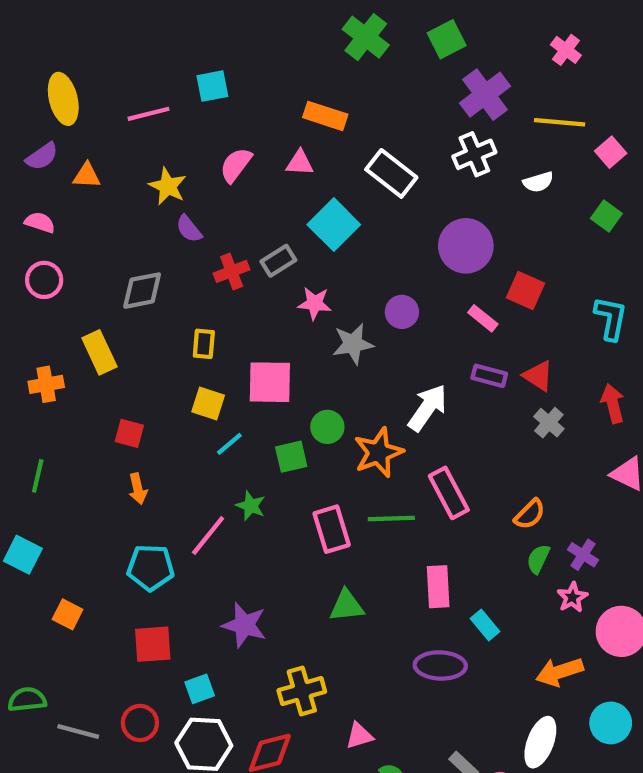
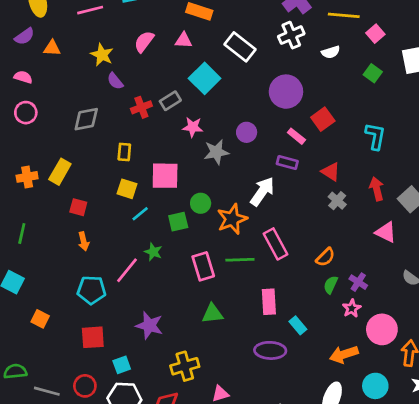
red square: (525, 291) -> (323, 119), turned 30
yellow rectangle: (99, 352) -> (60, 172), moved, turned 55
purple rectangle: (489, 376) -> (287, 163), moved

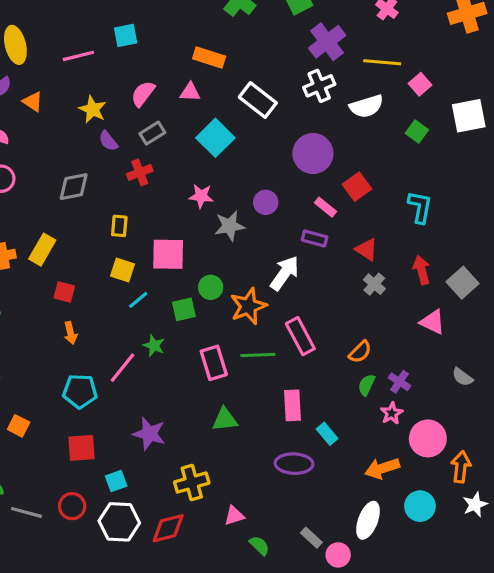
orange triangle: (52, 48) -> (33, 102), turned 30
white semicircle: (331, 52) -> (366, 106), size x1.5
gray rectangle: (170, 101) -> (152, 133), moved

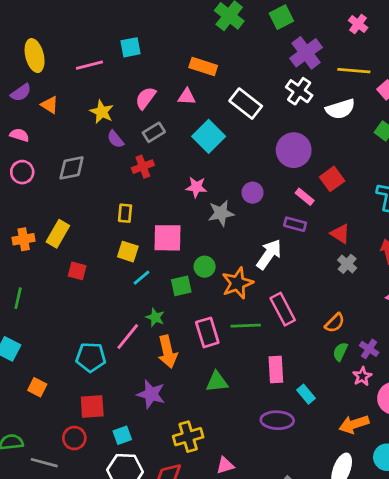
white cross: (319, 86) -> (299, 91), turned -32
gray diamond: (74, 187) -> (72, 168), moved
orange arrow: (71, 333) -> (168, 352), moved, size x1.6
red circle: (72, 506) -> (74, 438), moved

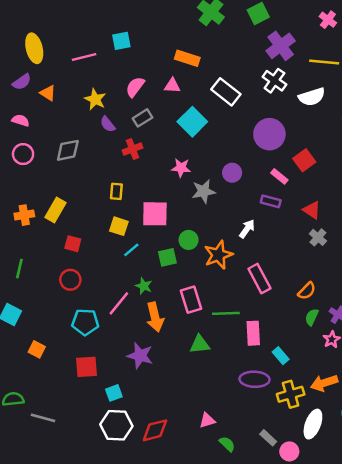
white arrow: (269, 254) -> (247, 229), size x0.7
green line: (246, 326) -> (226, 313), moved
yellow cross: (188, 437) -> (291, 394), moved
red circle: (74, 438) -> (70, 280), moved

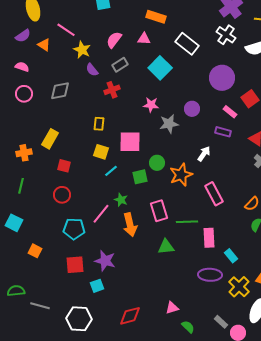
pink line: (84, 57) -> (66, 30), moved, turned 48
orange cross: (24, 215) -> (24, 153), moved
purple star: (140, 356) -> (105, 261), moved
yellow cross: (291, 394) -> (239, 287), turned -30
white hexagon: (116, 425) -> (79, 319), moved

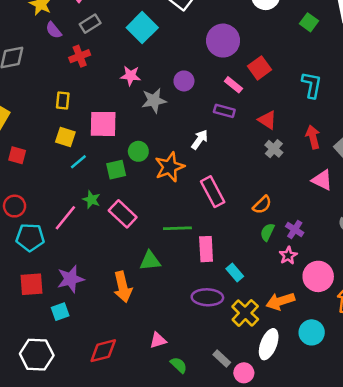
red circle: (62, 195) -> (15, 206), moved
pink rectangle: (159, 211) -> (123, 214), moved, turned -30
orange arrow: (130, 225) -> (123, 287), moved
purple star: (105, 261) -> (71, 279), turned -30

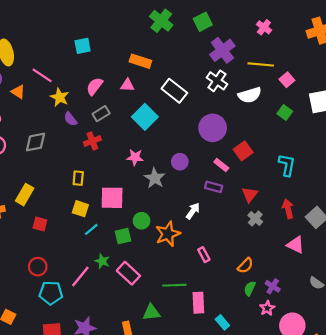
gray star: (154, 100) -> (155, 178), turned -30
red triangle: (267, 120) -> (250, 195), turned 35
pink rectangle: (213, 192) -> (204, 255), size x0.6

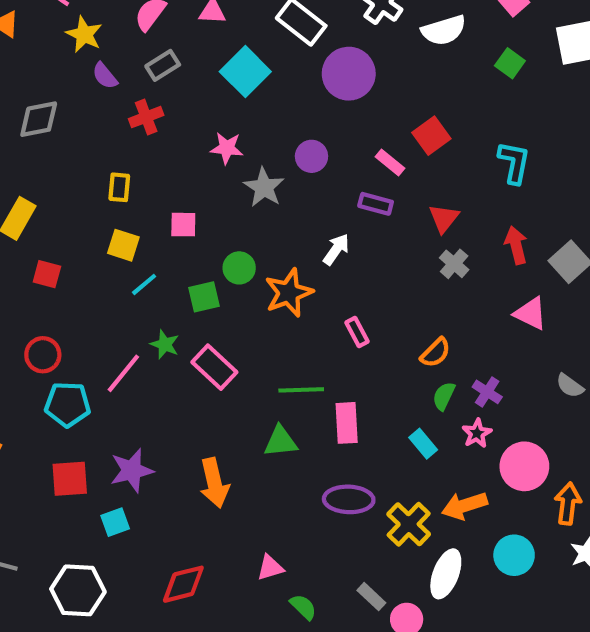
purple circle: (213, 128) -> (349, 74), moved
pink square: (112, 198) -> (183, 225), size x0.6
green triangle: (151, 313) -> (280, 442), moved
cyan rectangle: (222, 322) -> (423, 444), moved

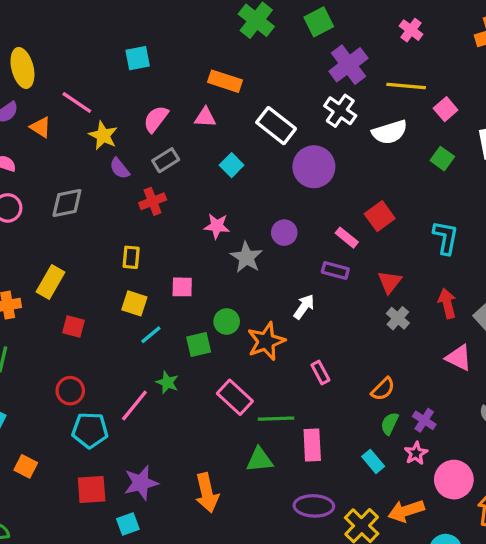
cyan square: (245, 72) -> (232, 165), size x0.6
pink rectangle: (214, 367) -> (235, 397), moved

